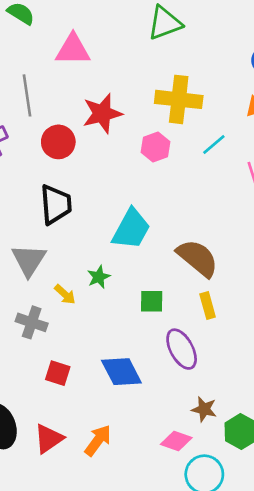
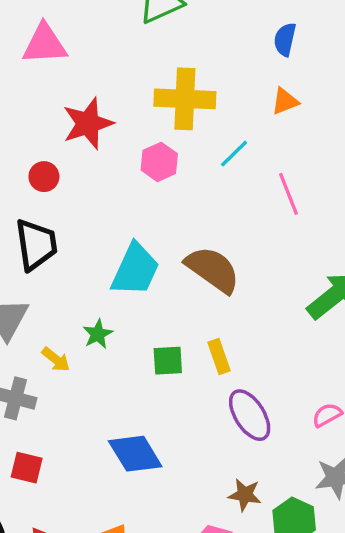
red circle: (58, 142) -> (44, 177), moved, size x0.7
brown semicircle: (198, 258) -> (213, 270), moved
yellow rectangle: (208, 305) -> (219, 357), moved
purple ellipse: (182, 349) -> (250, 415), moved
red square: (58, 373) -> (27, 468), moved

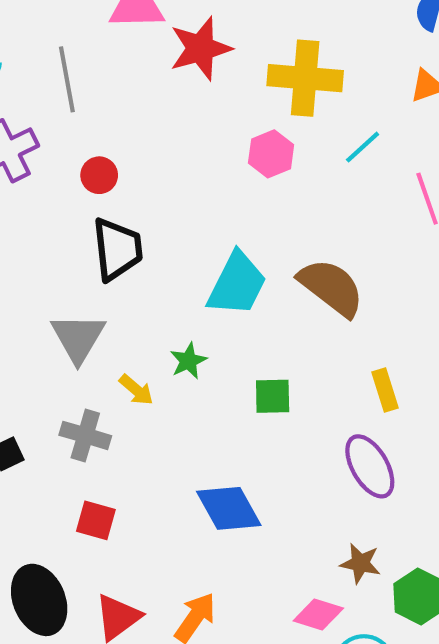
red star: (88, 123) -> (200, 48), moved
red circle: (44, 177) -> (99, 175), moved
yellow rectangle: (219, 357) -> (385, 390), moved

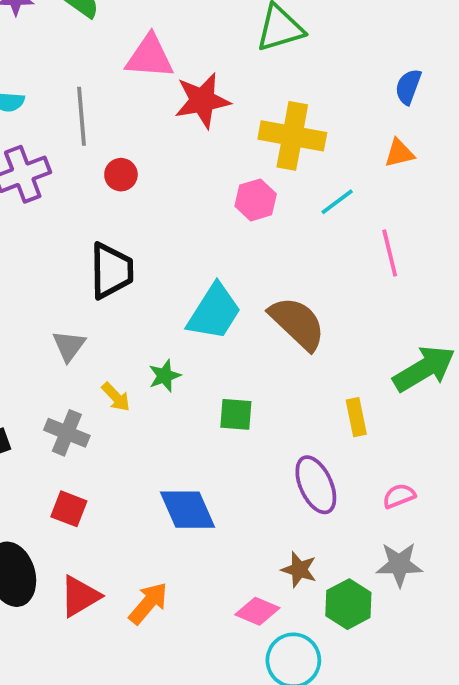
red circle: (99, 175) -> (121, 175), moved
gray triangle: (78, 338) -> (69, 346), size x0.7
yellow rectangle: (385, 390) -> (356, 417), moved

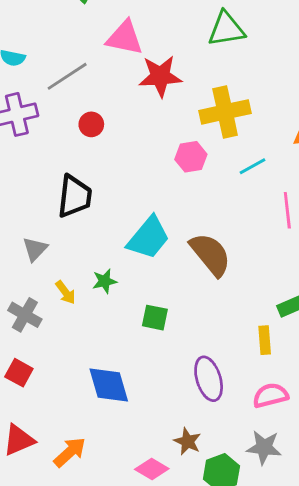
gray line: (81, 116) -> (67, 76), turned 54
yellow cross: (292, 136) -> (225, 112), turned -30
yellow rectangle: (356, 417) -> (265, 340), moved
pink semicircle: (399, 496) -> (270, 395), size x1.4

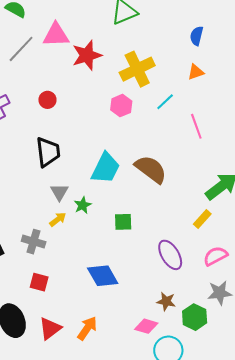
gray line: (67, 76) -> (21, 49), moved
gray triangle: (35, 249) -> (59, 192), moved
yellow arrow: (66, 292) -> (58, 219), turned -78
yellow rectangle: (265, 340) -> (202, 219), turned 60

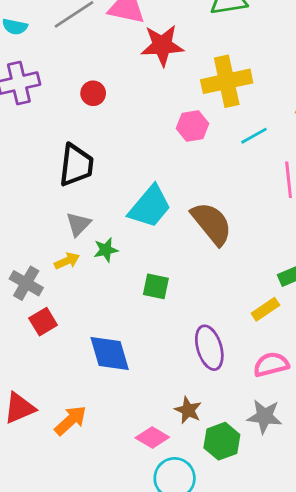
red square: (39, 282) -> (43, 322), moved, turned 30

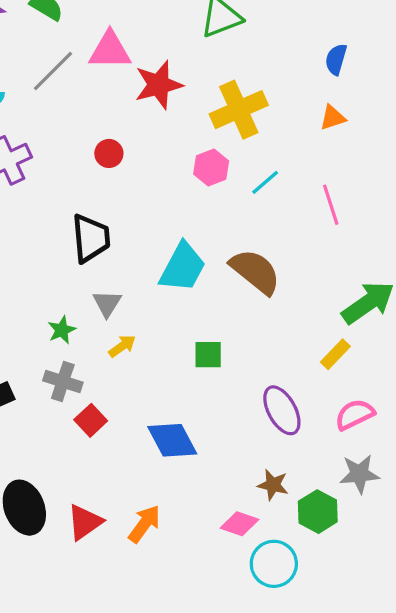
red circle: (93, 93) -> (109, 153), moved
cyan line: (254, 136) -> (265, 182), moved
green star: (106, 250) -> (62, 330), moved
yellow arrow: (67, 261) -> (122, 346), moved

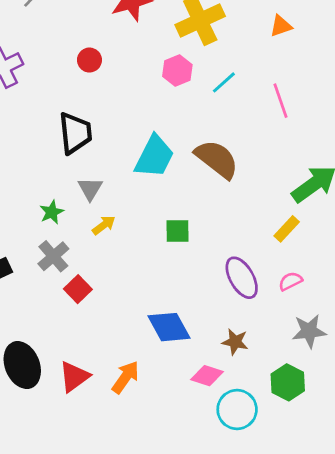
gray cross: (63, 381) -> (53, 256), turned 32
pink semicircle: (355, 415) -> (290, 281), moved, size x0.7
blue diamond: (172, 440) -> (169, 327), moved
green hexagon: (318, 512) -> (288, 382), moved

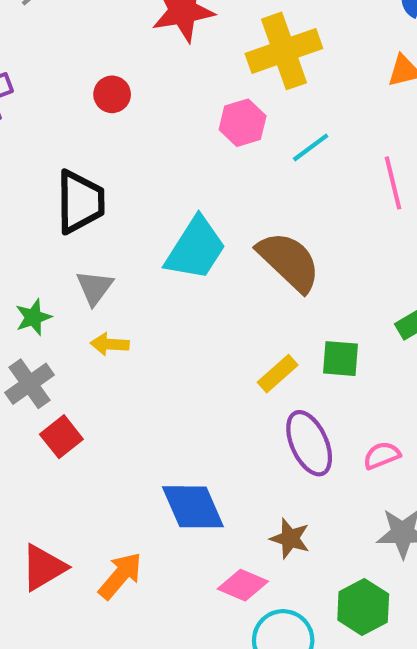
yellow arrow: (104, 225) -> (110, 344), turned -145
yellow rectangle: (287, 229) -> (278, 374), moved
green square: (178, 231) -> (341, 359), moved

